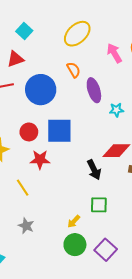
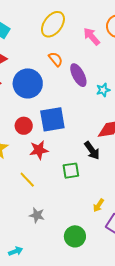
green square: (99, 205) -> (71, 171), moved
yellow arrow: (74, 221) -> (99, 205), moved
green circle: (75, 245) -> (75, 236), moved

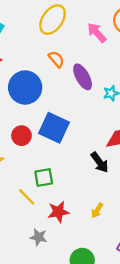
blue square: (52, 119) -> (54, 128), turned 36
red star: (39, 150) -> (58, 212), moved
green square: (71, 171) -> (44, 177), moved
yellow arrow: (99, 205) -> (97, 210), moved

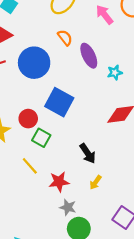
red circle: (21, 136) -> (28, 119), moved
black arrow: (100, 162) -> (88, 153), moved
green square: (44, 177) -> (41, 138), moved, turned 36
gray star: (38, 237) -> (68, 207), moved

